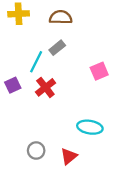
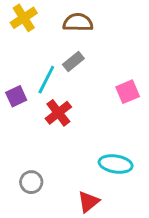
yellow cross: (19, 14) -> (24, 18), turned -30
purple square: (13, 85) -> (16, 96), moved
gray circle: (36, 151) -> (31, 182), moved

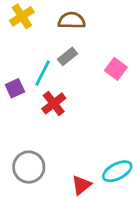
pink square: (128, 92) -> (116, 69), moved, turned -30
cyan ellipse: (116, 164) -> (117, 171), moved, turned -36
gray circle: (31, 182) -> (29, 167), size x1.5

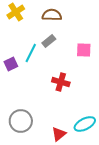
pink square: (116, 69) -> (84, 50), turned -35
red cross: (54, 103) -> (61, 82), moved, turned -36

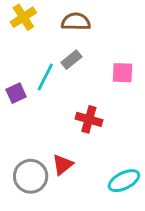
red triangle: (59, 134) -> (63, 165), moved

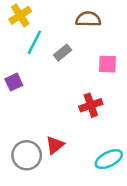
brown semicircle: (76, 22) -> (88, 19), moved
cyan line: (45, 77) -> (34, 42), moved
red cross: (89, 119) -> (91, 105), moved, turned -35

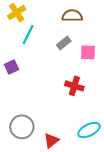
gray rectangle: (63, 53) -> (64, 43), moved
red cross: (91, 105) -> (74, 86), turned 36
red triangle: (55, 145) -> (51, 141), moved

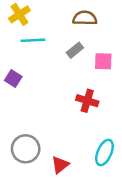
cyan line: (28, 35) -> (33, 40), turned 60
purple square: (11, 67) -> (13, 79), turned -32
cyan ellipse: (89, 130) -> (104, 152), turned -40

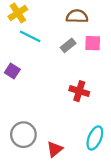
cyan line: (33, 40) -> (30, 36), turned 30
pink square: (103, 61) -> (93, 43), moved

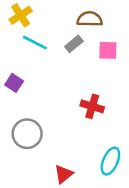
gray rectangle: (68, 45) -> (74, 44), moved
gray circle: (23, 135) -> (27, 134), moved

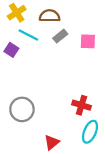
brown semicircle: (90, 19) -> (50, 16), moved
purple square: (14, 83) -> (11, 50), moved
red cross: (92, 106) -> (82, 105), moved

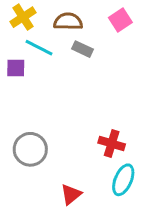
gray rectangle: (60, 36) -> (83, 49), turned 64
pink square: (88, 41) -> (120, 20), moved, turned -35
purple square: (11, 50) -> (16, 68), turned -32

